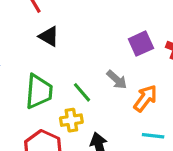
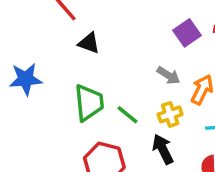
green line: (82, 92) -> (128, 115), moved
yellow cross: (71, 120) -> (170, 114), moved

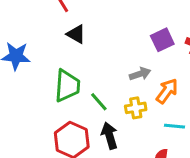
gray arrow: (168, 75) -> (140, 74), turned -60
black arrow: (163, 149) -> (109, 136), moved

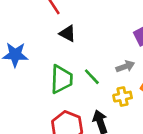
green line: (99, 102) -> (92, 77), moved

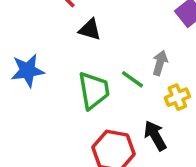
gray arrow: (125, 66) -> (160, 63), moved, turned -42

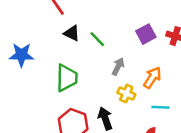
green line: (133, 79) -> (97, 39), moved
yellow cross: (177, 97) -> (126, 93), turned 36

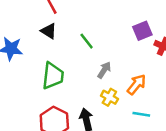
black triangle: (72, 33) -> (49, 31), moved
purple square: (146, 34) -> (142, 31), moved

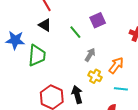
purple square: (142, 31) -> (98, 20), moved
green trapezoid: (53, 76) -> (37, 55), moved

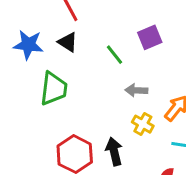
blue star: (15, 40) -> (28, 45), moved
gray arrow: (90, 55) -> (136, 90), turned -120

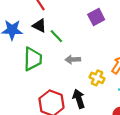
green line: (115, 55) -> (56, 36), moved
gray arrow: (136, 90) -> (73, 59), moved

